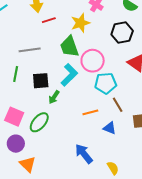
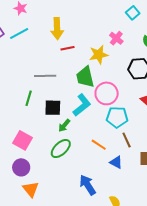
orange line: (90, 112) -> (99, 145), turned 42
green ellipse: (39, 122) -> (61, 149), moved

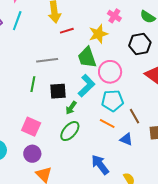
cyan line: (19, 33) -> (17, 21), turned -36
cyan pentagon: (117, 117) -> (113, 101), moved

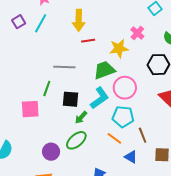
green trapezoid: (87, 57) -> (104, 70), turned 80
pink square: (31, 127) -> (30, 109), moved, turned -36
purple circle: (32, 154) -> (51, 152), moved

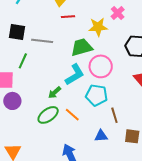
black square: (70, 99) -> (17, 32), moved
orange line: (114, 138) -> (72, 115), moved
purple circle: (51, 152) -> (12, 101), moved
blue triangle: (131, 157) -> (101, 136), turned -40

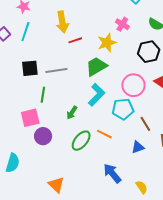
pink circle: (101, 66) -> (133, 85), moved
green arrow: (55, 93) -> (72, 113), moved

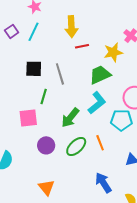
gray line: (56, 70) -> (60, 74), turned 75
green arrow: (72, 113) -> (70, 118), size x1.5
orange line: (104, 134) -> (100, 143), turned 35
purple circle: (43, 136) -> (46, 145), moved

